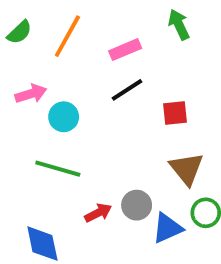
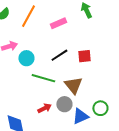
black line: (127, 90) -> (59, 55), moved
green line: (58, 169) -> (43, 78), moved
brown triangle: (187, 169) -> (73, 85), moved

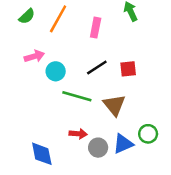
pink rectangle: (58, 23) -> (96, 28), turned -56
gray circle: (64, 104) -> (98, 148), moved
red arrow: (44, 108) -> (78, 134), turned 32

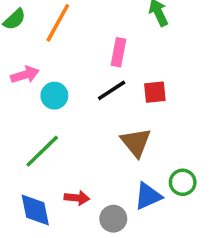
pink rectangle: (96, 28) -> (119, 52), moved
green line: (77, 96) -> (42, 151), moved, turned -60
red arrow: (78, 134) -> (77, 198), moved
gray circle: (98, 148) -> (113, 219), moved

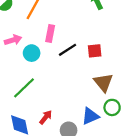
pink rectangle: (119, 52) -> (50, 33), moved
brown triangle: (136, 142) -> (103, 82), moved
red arrow: (77, 198) -> (46, 117), turned -56

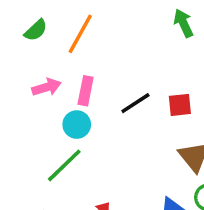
pink rectangle: (50, 33) -> (86, 91), moved
cyan circle: (32, 53) -> (77, 125), moved

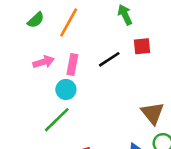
green arrow: (183, 23) -> (125, 15), moved
black line: (135, 103) -> (109, 59), moved
red square: (180, 105) -> (142, 46), moved

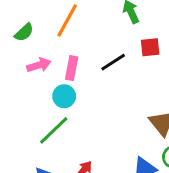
green semicircle: (36, 20) -> (24, 32), moved

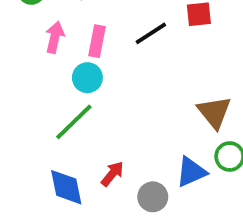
pink arrow: (39, 65) -> (55, 37), turned -60

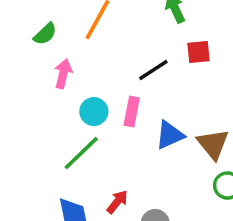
pink rectangle: (97, 41) -> (132, 112), moved
blue triangle: (191, 172) -> (170, 135), moved

